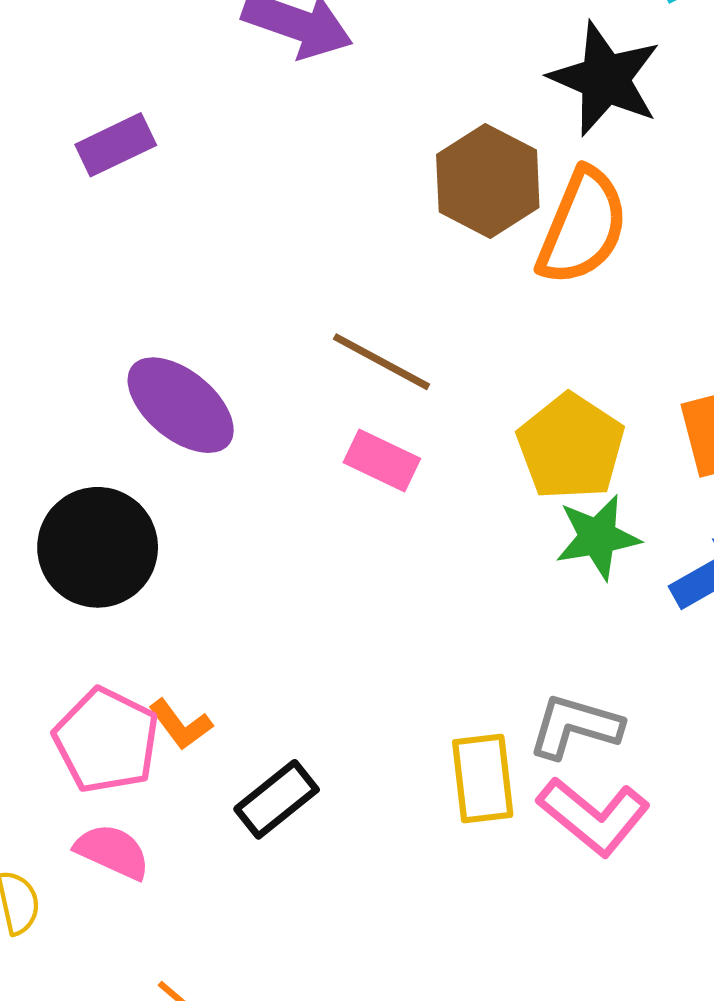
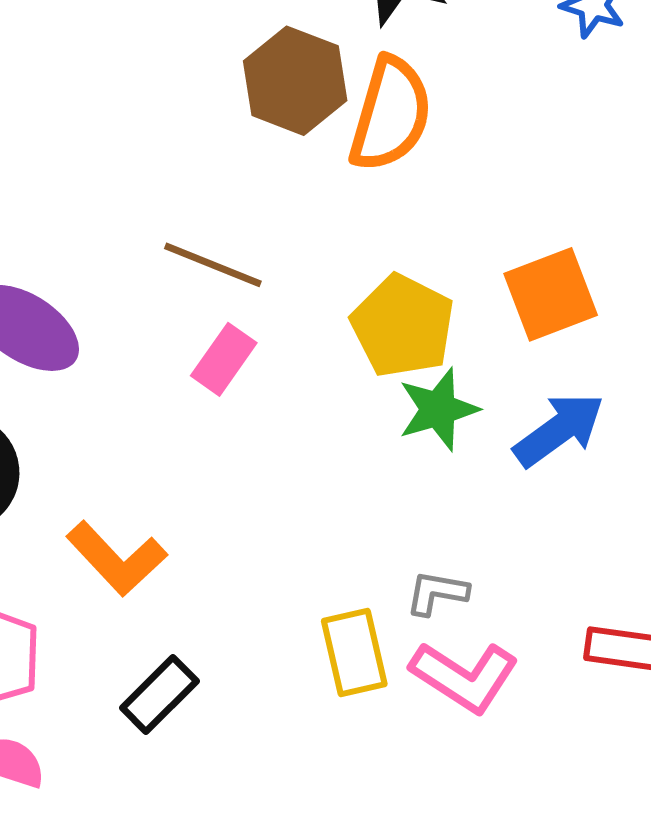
pink rectangle: (382, 461) -> (224, 359), turned -74
orange L-shape: (181, 725) -> (117, 559), moved, size x1.6
gray L-shape: (575, 726) -> (437, 593), size x0.7

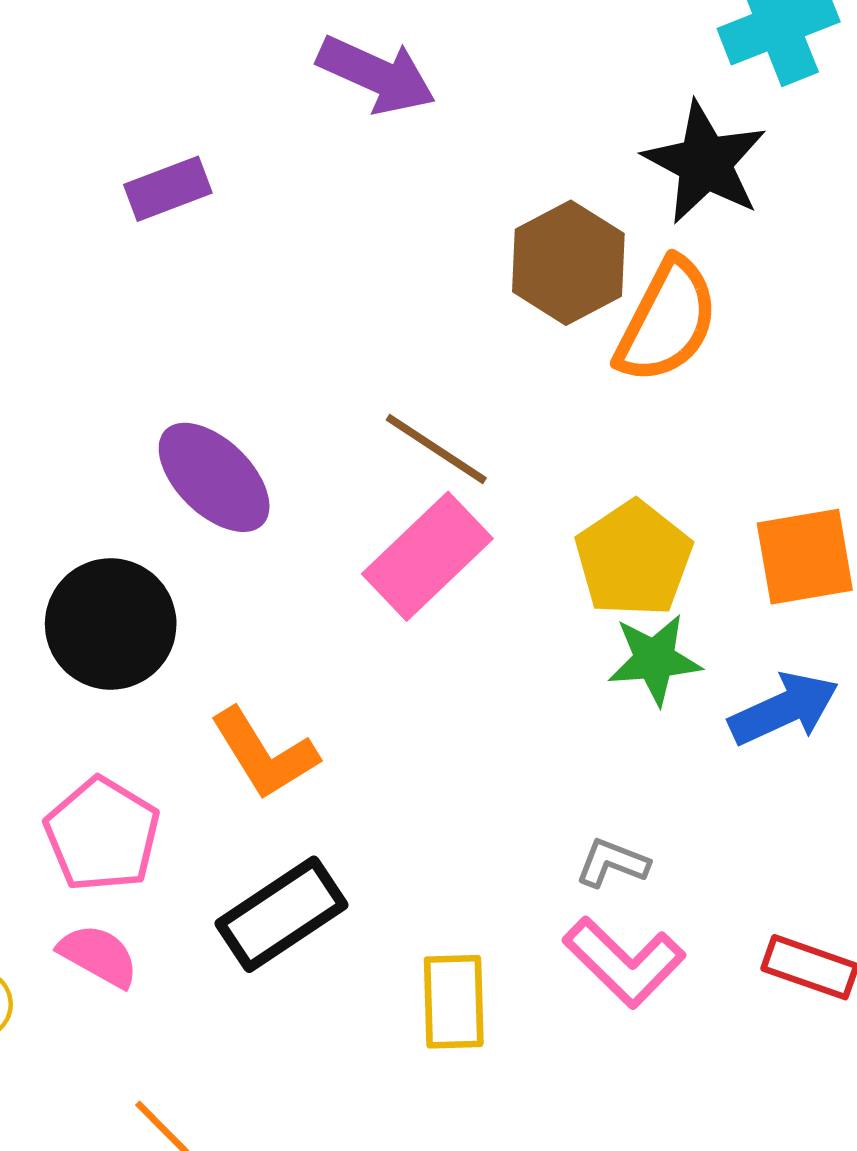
pink rectangle: (224, 359) -> (427, 556), size x1.6
yellow rectangle: (354, 652) -> (454, 1002), moved
black rectangle: (159, 694) -> (282, 914), size x1.4

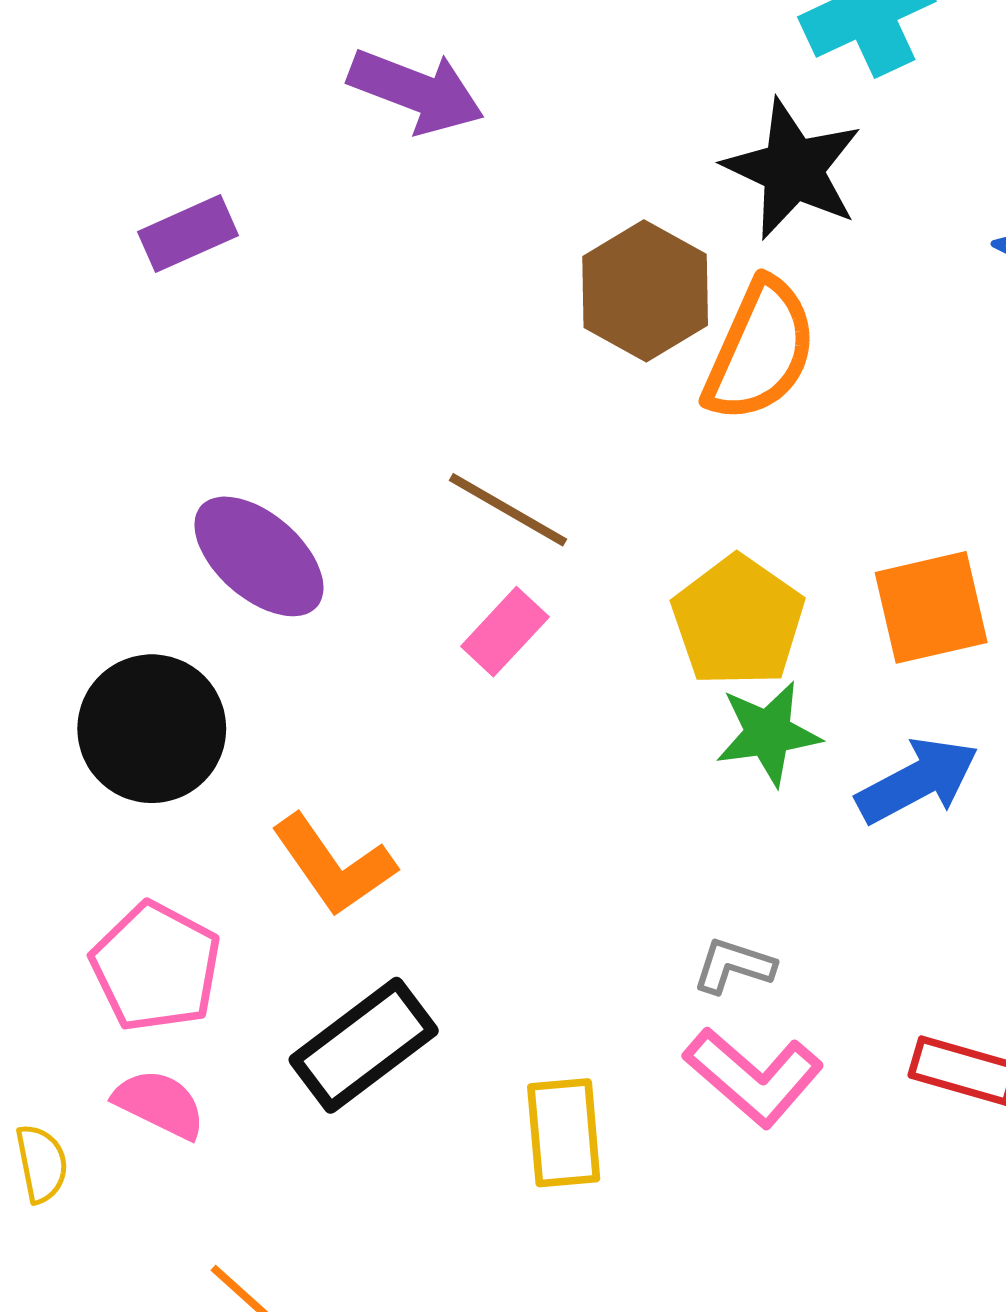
pink rectangle: (427, 556) -> (505, 632), size x0.6

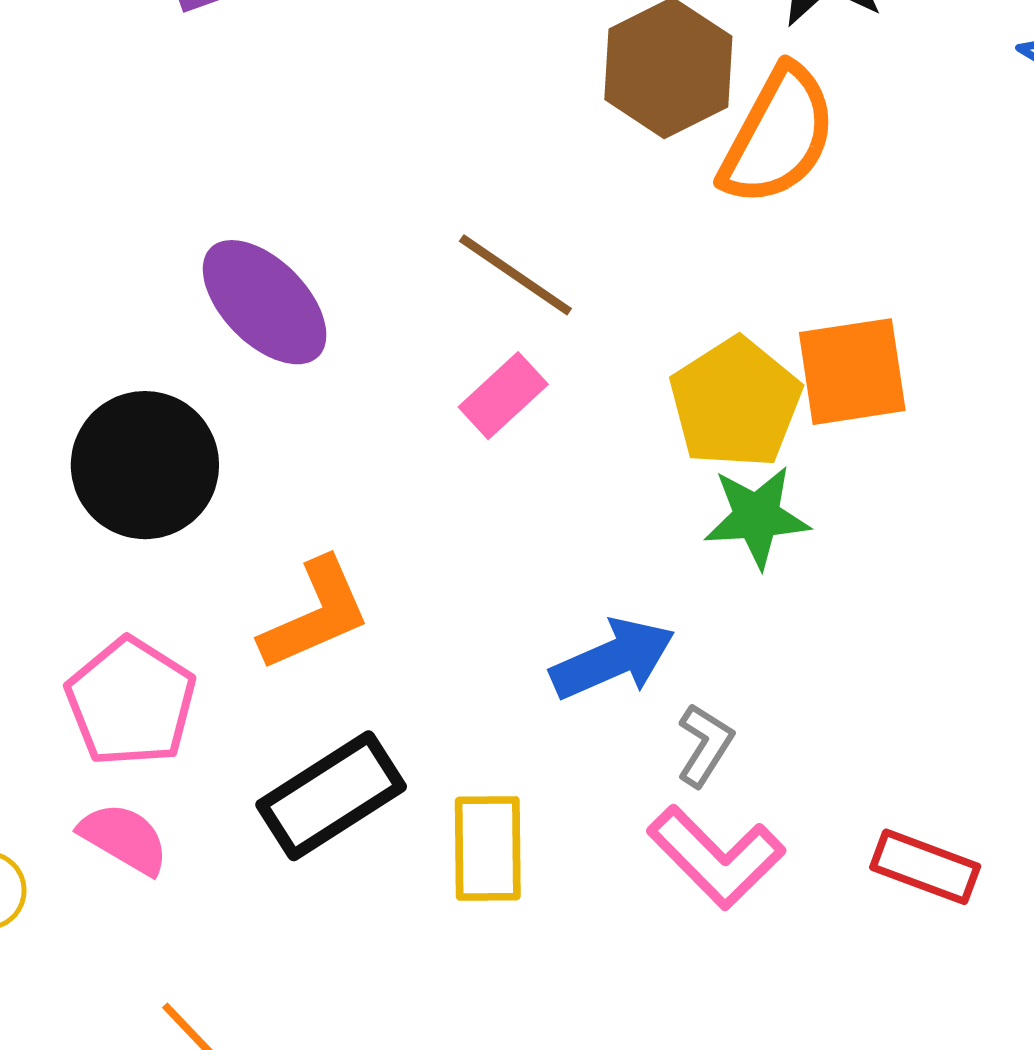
orange square: (931, 607) -> (852, 372), moved
blue arrow: (918, 781) -> (613, 659), moved
orange L-shape: (334, 865) -> (315, 615), turned -83
gray L-shape: (734, 966) -> (705, 745), turned 100
yellow rectangle: (564, 1133) -> (488, 848), moved

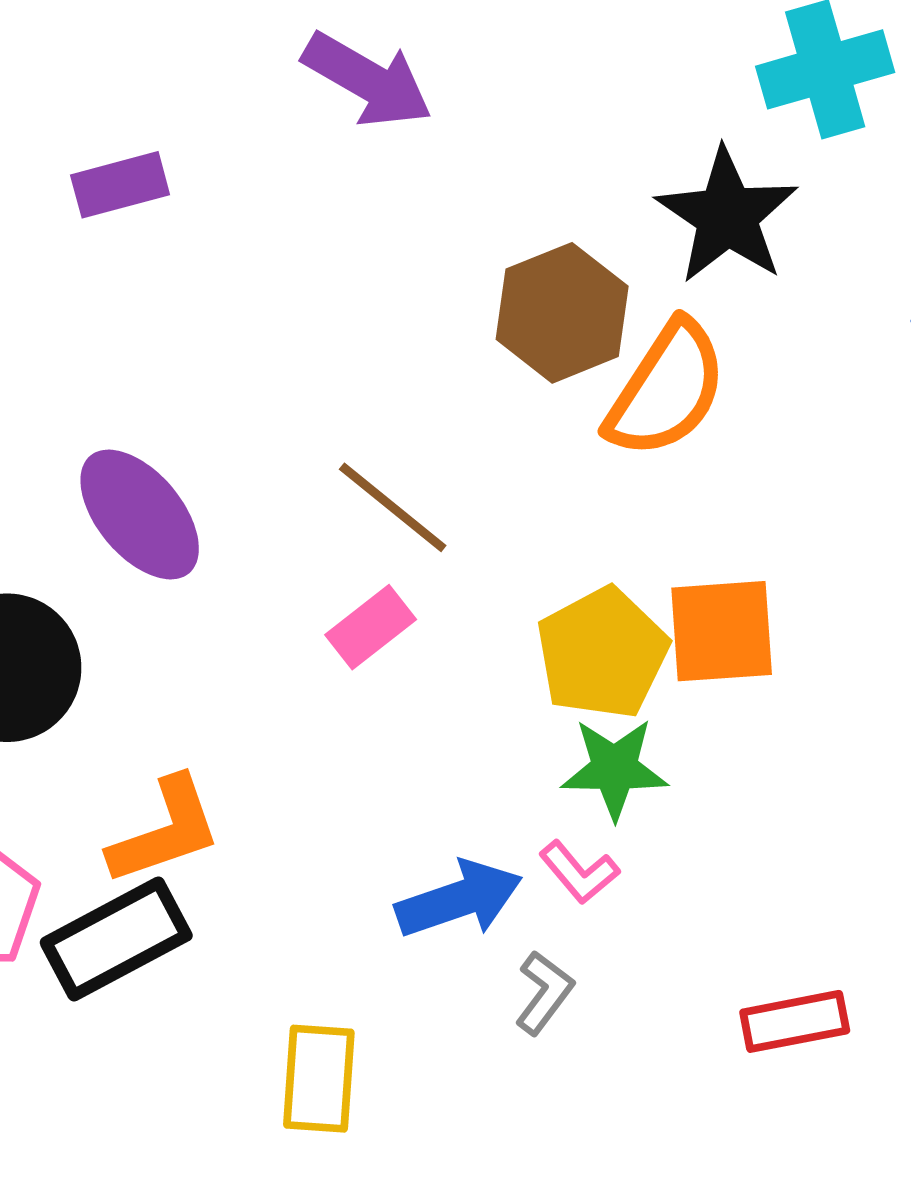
black rectangle: (331, 796) -> (116, 939), moved
pink L-shape: (716, 857) -> (579, 872), moved, size x0.6
red rectangle: (925, 867) -> (795, 1021), moved, turned -36

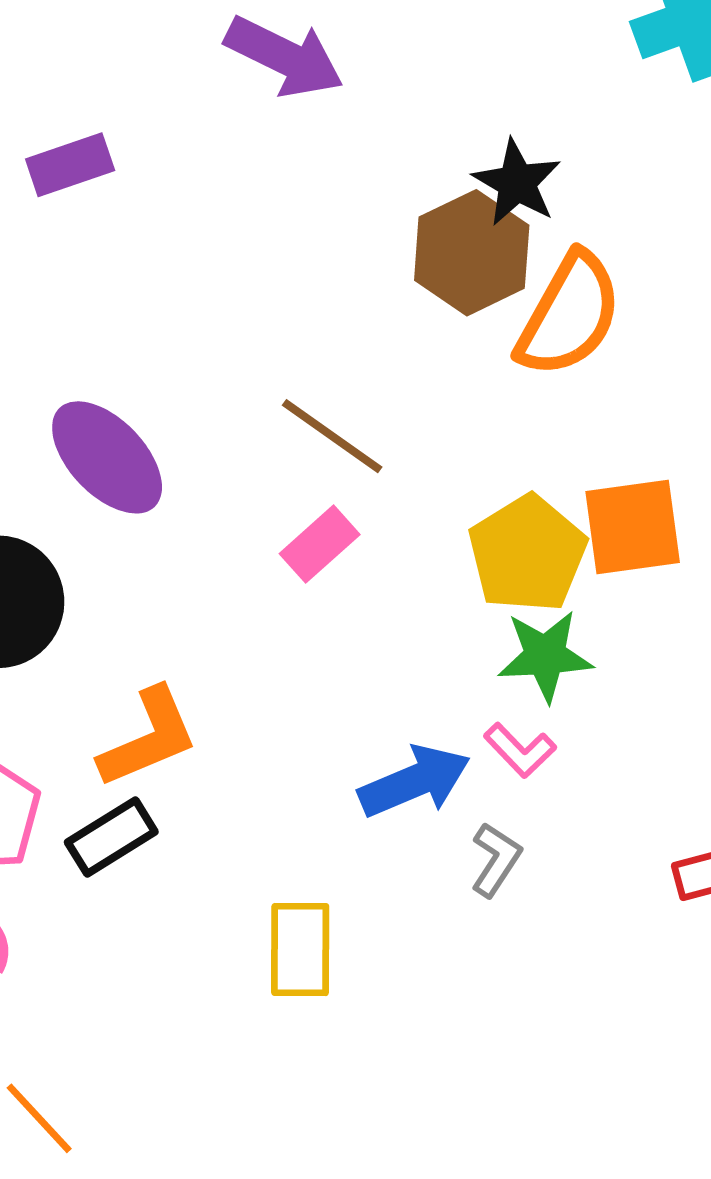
black star: (727, 216) -> (517, 183), moved, size x0.7
black rectangle: (116, 939) -> (111, 837), size x0.7

